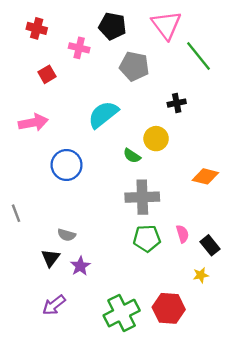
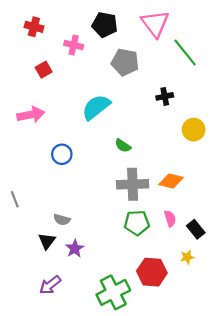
yellow circle: (156, 139) -> (194, 130), moved
blue circle: (67, 165) -> (62, 154), size x0.7
orange diamond: (205, 176) -> (171, 181), moved
red hexagon: (169, 308) -> (152, 272), moved

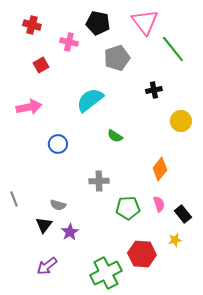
gray pentagon: (125, 62) -> (117, 58), turned -30
orange diamond: (171, 181) -> (160, 169), turned -65
gray cross: (133, 184) -> (99, 181), moved, size x0.7
gray line: (15, 199) -> (14, 199), moved

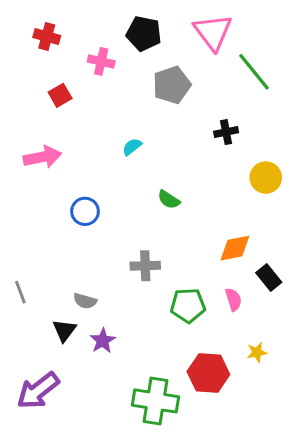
cyan semicircle: (90, 100) -> (132, 147), size x0.5
orange diamond: (160, 169) -> (235, 248), turned 40
black rectangle: (183, 214) -> (269, 277), moved
purple arrow: (47, 266) -> (38, 391), moved, size x1.4
green cross: (106, 273) -> (156, 401), turned 36

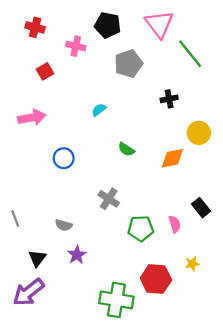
orange diamond: (235, 248) -> (172, 158), moved
gray cross: (145, 266) -> (109, 199), turned 35
black triangle: (64, 330) -> (37, 258), moved

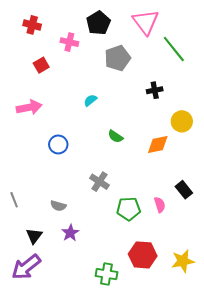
black pentagon: (108, 25) -> (98, 23), turned 30
yellow star: (192, 264) -> (183, 261), moved, size x1.6
green cross: (116, 300) -> (106, 274), size x0.7

